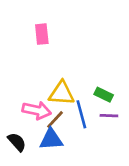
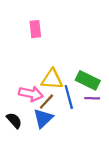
green rectangle: (104, 95) -> (88, 80), size x1.5
blue triangle: (51, 139) -> (43, 118), turned -40

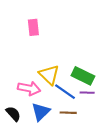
yellow triangle: (52, 79) -> (49, 75), turned 40
blue line: (69, 97) -> (65, 92), turned -40
brown line: (46, 102) -> (68, 113), moved, turned 49

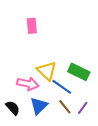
purple line: (87, 93) -> (83, 108), moved, turned -56
brown line: (68, 113) -> (65, 107), turned 49

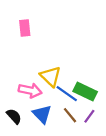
pink rectangle: (32, 26) -> (25, 28), moved
green rectangle: (79, 72) -> (85, 91), moved
blue triangle: (39, 106) -> (42, 114), turned -30

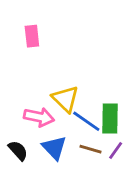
green rectangle: (85, 91) -> (110, 118), turned 65
brown line: (70, 115) -> (91, 149), turned -35

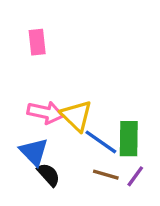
pink arrow: (39, 117) -> (45, 113), moved
blue triangle: (54, 148) -> (34, 152), moved
black semicircle: (18, 150) -> (49, 175), moved

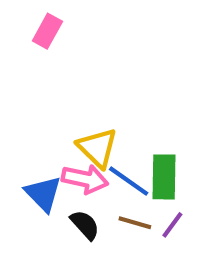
pink rectangle: (37, 42) -> (47, 31), moved, turned 35
pink arrow: (45, 113) -> (85, 179), moved
black semicircle: (49, 175) -> (85, 225), moved

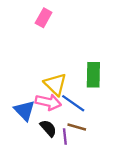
pink rectangle: (47, 31) -> (44, 18), moved
green rectangle: (164, 177) -> (93, 75), moved
purple line: (172, 225) -> (65, 136), moved, turned -42

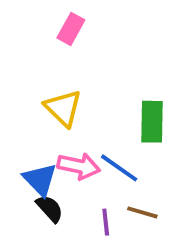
yellow triangle: (55, 84) -> (63, 108), moved
brown line: (77, 127) -> (142, 212), moved
black semicircle: (48, 128) -> (50, 209), moved

